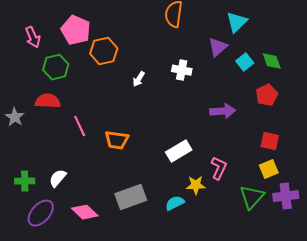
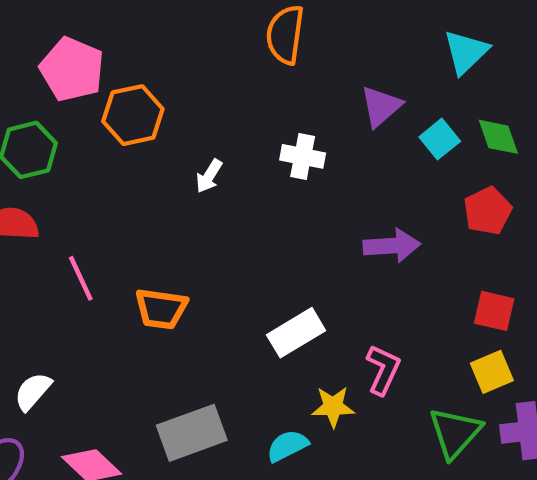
cyan triangle: (237, 22) -> (466, 52), moved

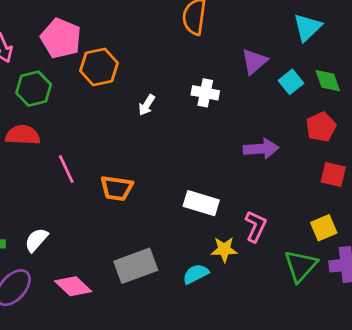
red square: (494, 311) -> (333, 175), moved
white rectangle: (296, 333) -> (201, 203), turned 48

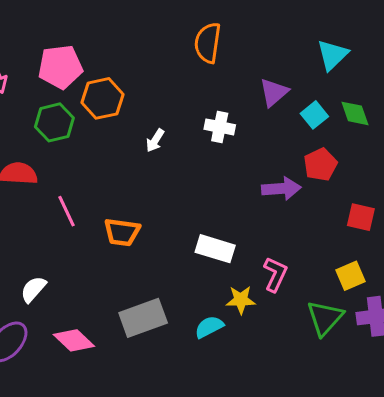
pink pentagon: (61, 38) -> (60, 67), turned -30
green hexagon: (34, 89) -> (54, 122), moved
red pentagon: (321, 127) -> (320, 165), moved

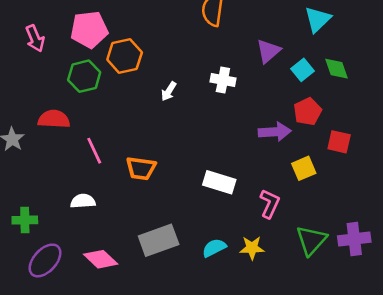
red square: (361, 217) -> (339, 142), moved
yellow square: (350, 276) -> (304, 168), moved
white semicircle: (33, 289) -> (83, 201), moved, turned 45
yellow star: (241, 300) -> (252, 248), moved

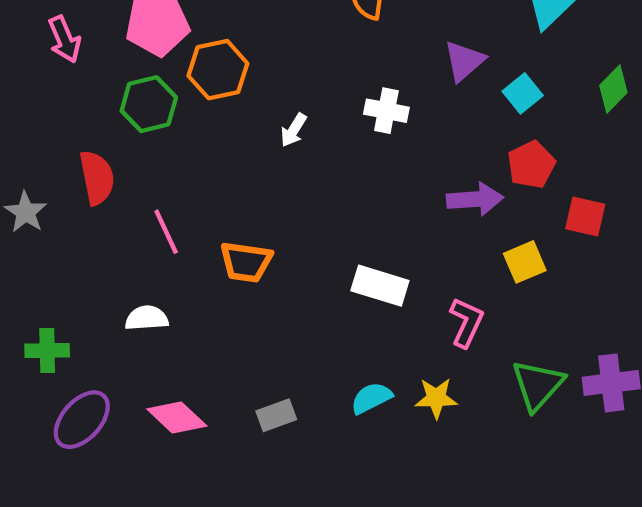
green diamond: (337, 69) -> (613, 89), moved, turned 64
red semicircle: (54, 119) -> (97, 178), turned 76
gray rectangle: (159, 240) -> (276, 415), moved, size x0.6

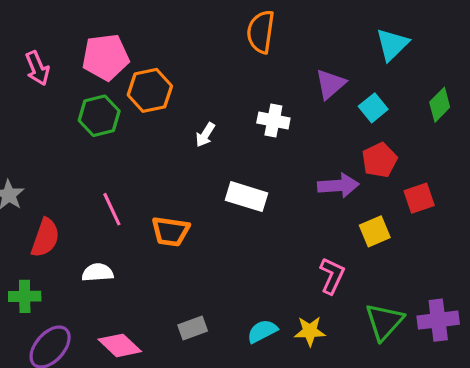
red semicircle: (97, 178) -> (45, 238), moved, turned 30
red square: (585, 217) -> (419, 198), turned -32
white rectangle: (380, 286) -> (246, 197), moved
gray rectangle: (276, 415) -> (193, 328), moved

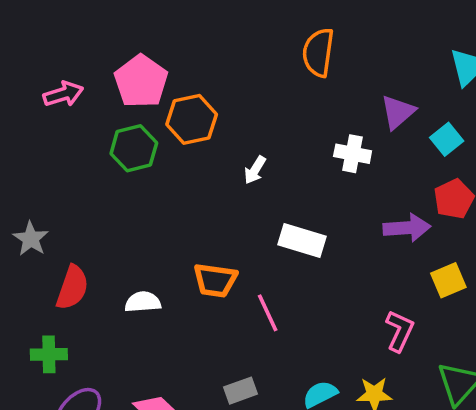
pink pentagon: (105, 57) -> (141, 81), turned -30
pink arrow: (37, 68) -> (63, 94), turned -84
white cross: (273, 120) -> (353, 154), moved
pink line: (112, 209) -> (268, 313), moved
white semicircle: (98, 273) -> (143, 302), moved

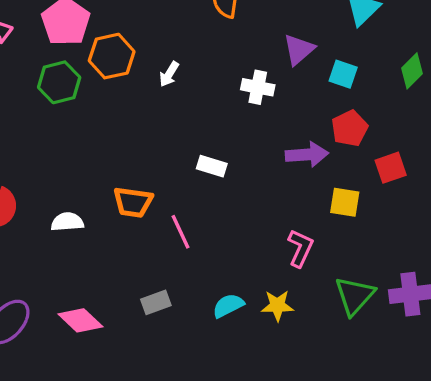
cyan square: (447, 139) -> (343, 74), turned -32
white arrow: (255, 170) -> (169, 74), moved
white rectangle: (302, 240) -> (212, 166), size x0.7
yellow square: (448, 280) -> (345, 202), turned 32

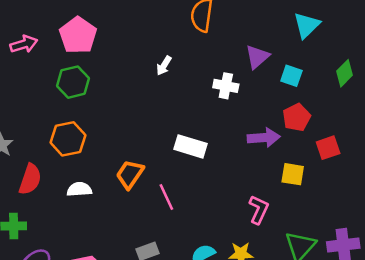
orange hexagon: (112, 56) -> (68, 139), moved
white arrow: (169, 74) -> (164, 66), moved
white rectangle: (212, 166) -> (190, 146), size x1.4
orange trapezoid: (133, 202) -> (130, 174), turned 116

